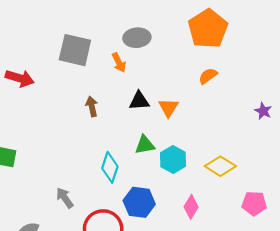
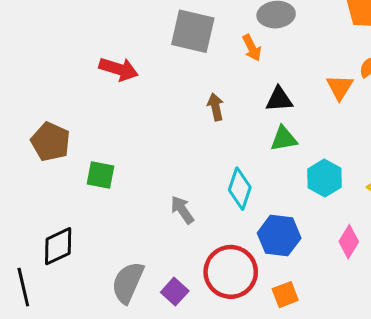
orange triangle: (169, 108) -> (340, 87), moved
green triangle: (145, 145) -> (284, 139), moved
gray arrow: (65, 198) -> (182, 210), moved

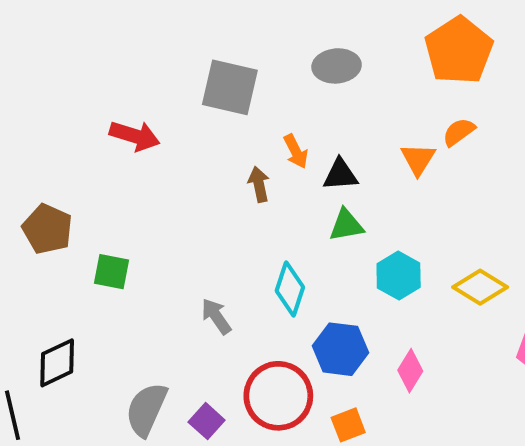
orange arrow: (252, 48) -> (296, 151), moved
pink diamond: (349, 242) -> (410, 371), moved

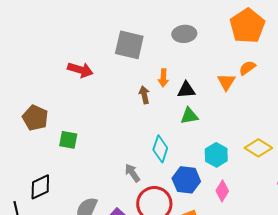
orange arrow: (296, 151) -> (163, 78), turned 30
cyan hexagon: (399, 276) -> (216, 155), moved
gray arrow: (216, 316) -> (132, 173), moved

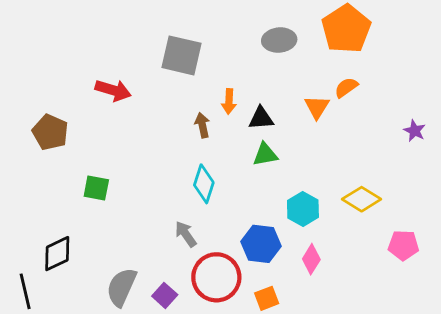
gray ellipse: (184, 34) -> (279, 40), moved
brown pentagon: (35, 118) -> (50, 132), moved
cyan diamond: (160, 149) -> (204, 184), moved

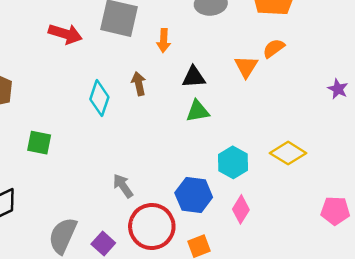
red arrow: (113, 90) -> (65, 34), moved
orange arrow: (229, 101) -> (164, 40), moved
cyan diamond: (204, 184) -> (99, 98), moved
pink pentagon: (403, 245) -> (335, 211), moved

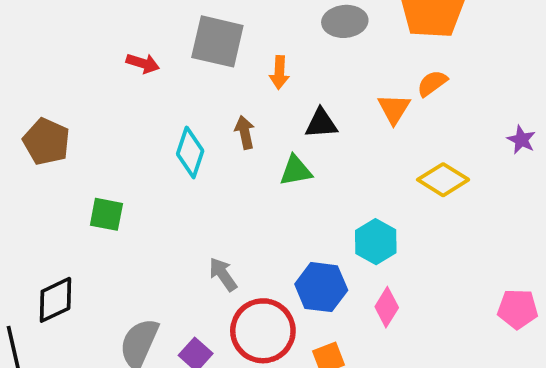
red arrow: (65, 34) -> (143, 63), size x0.7
green triangle: (198, 111) -> (296, 171), moved
yellow diamond: (288, 153) -> (443, 180), moved

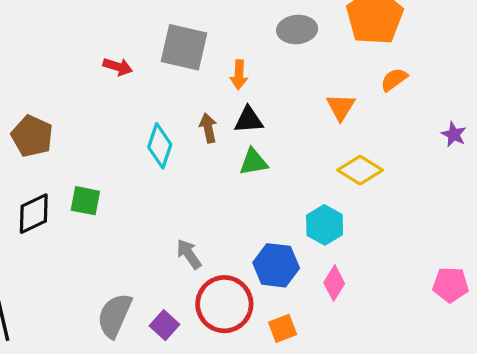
orange semicircle: (432, 83) -> (394, 80), moved
black triangle: (321, 123) -> (249, 120), moved
yellow diamond: (443, 180) -> (360, 170), moved
black diamond: (55, 300) -> (34, 214), moved

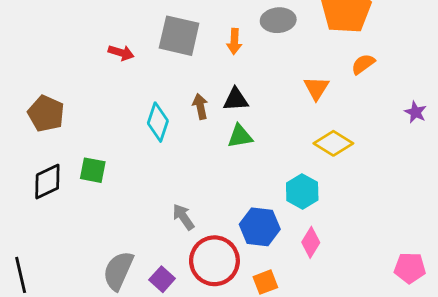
orange arrow: (239, 75) -> (234, 41), moved
pink pentagon: (451, 285) -> (410, 268), moved

